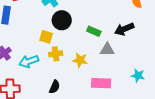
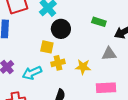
green rectangle: (94, 31) -> (99, 22), moved

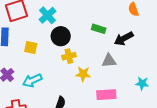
yellow square: (47, 47) -> (31, 48), moved
yellow cross: (58, 63) -> (69, 56), moved

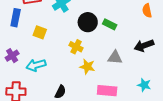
black circle: (61, 36) -> (88, 22), moved
black arrow: (124, 39) -> (144, 46), moved
yellow cross: (69, 56) -> (76, 47), turned 32

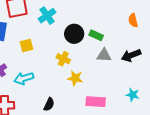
yellow square: (40, 32) -> (27, 45), turned -32
gray triangle: (115, 57) -> (104, 55), moved

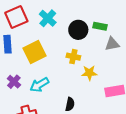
yellow square: (27, 45) -> (35, 52), size x1.6

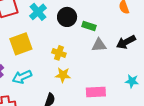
black circle: (78, 30) -> (67, 17), moved
yellow star: (89, 73) -> (63, 75), moved

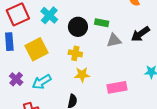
black circle: (67, 17) -> (78, 27), moved

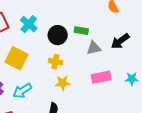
yellow square: (36, 49) -> (17, 58), turned -35
pink rectangle: (117, 87) -> (101, 77), moved

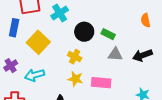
pink rectangle: (101, 77) -> (101, 83), moved

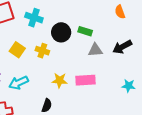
cyan cross: (60, 13) -> (34, 18), turned -30
yellow square: (38, 42) -> (17, 50), size x0.7
yellow cross: (75, 57) -> (42, 51), moved

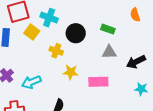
green rectangle: (85, 31) -> (108, 29), moved
black arrow: (122, 47) -> (136, 62), moved
yellow square: (17, 50) -> (32, 32), moved
yellow star: (60, 80) -> (71, 72), moved

